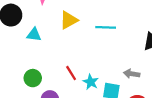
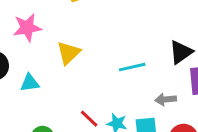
cyan line: (106, 27) -> (132, 67), moved

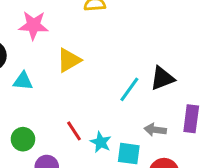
black triangle: (181, 52) -> (162, 78), moved
cyan line: (132, 67) -> (129, 89), turned -55

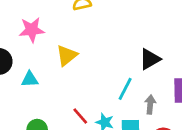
cyan line: (129, 89) -> (125, 89), moved
gray arrow: (155, 130) -> (150, 105), turned 96

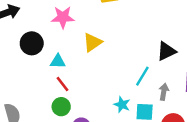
red line: (80, 116) -> (62, 84), moved

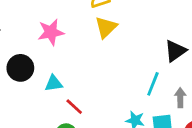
yellow triangle: (93, 42) -> (106, 27), moved
red line: (62, 84) -> (74, 107), moved

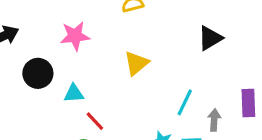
yellow triangle: (106, 27) -> (136, 63), moved
black triangle: (175, 51) -> (210, 38), moved

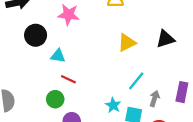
yellow triangle: (136, 63) -> (127, 43), moved
red line: (95, 121) -> (68, 79), turned -35

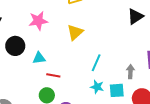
black triangle: (165, 39) -> (135, 16), moved
yellow triangle: (127, 43) -> (75, 32), moved
cyan line: (136, 81) -> (96, 63), moved

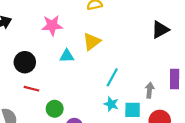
black circle: (15, 46) -> (25, 62), moved
cyan triangle: (39, 58) -> (67, 56), moved
red line: (53, 75) -> (32, 89), moved

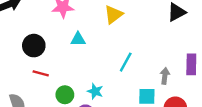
yellow triangle: (92, 41) -> (113, 15), moved
cyan star: (111, 104) -> (95, 91), moved

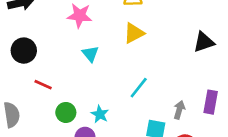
cyan triangle: (78, 39) -> (90, 54), turned 42
black circle: (34, 46) -> (24, 51), moved

